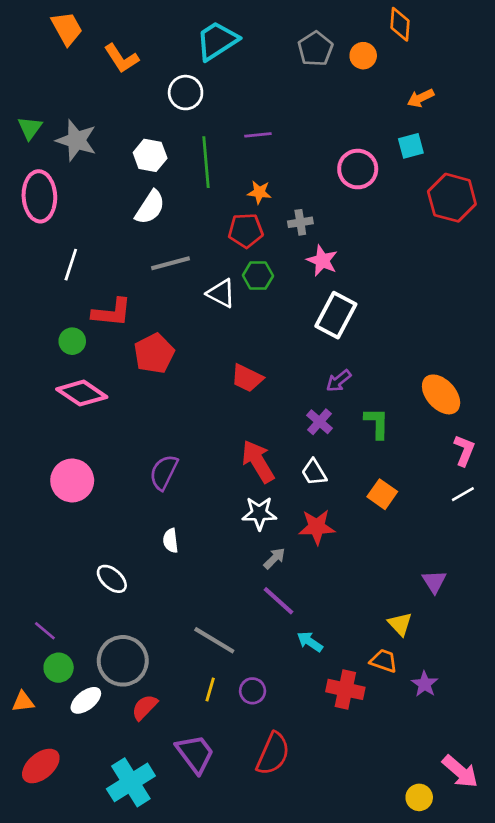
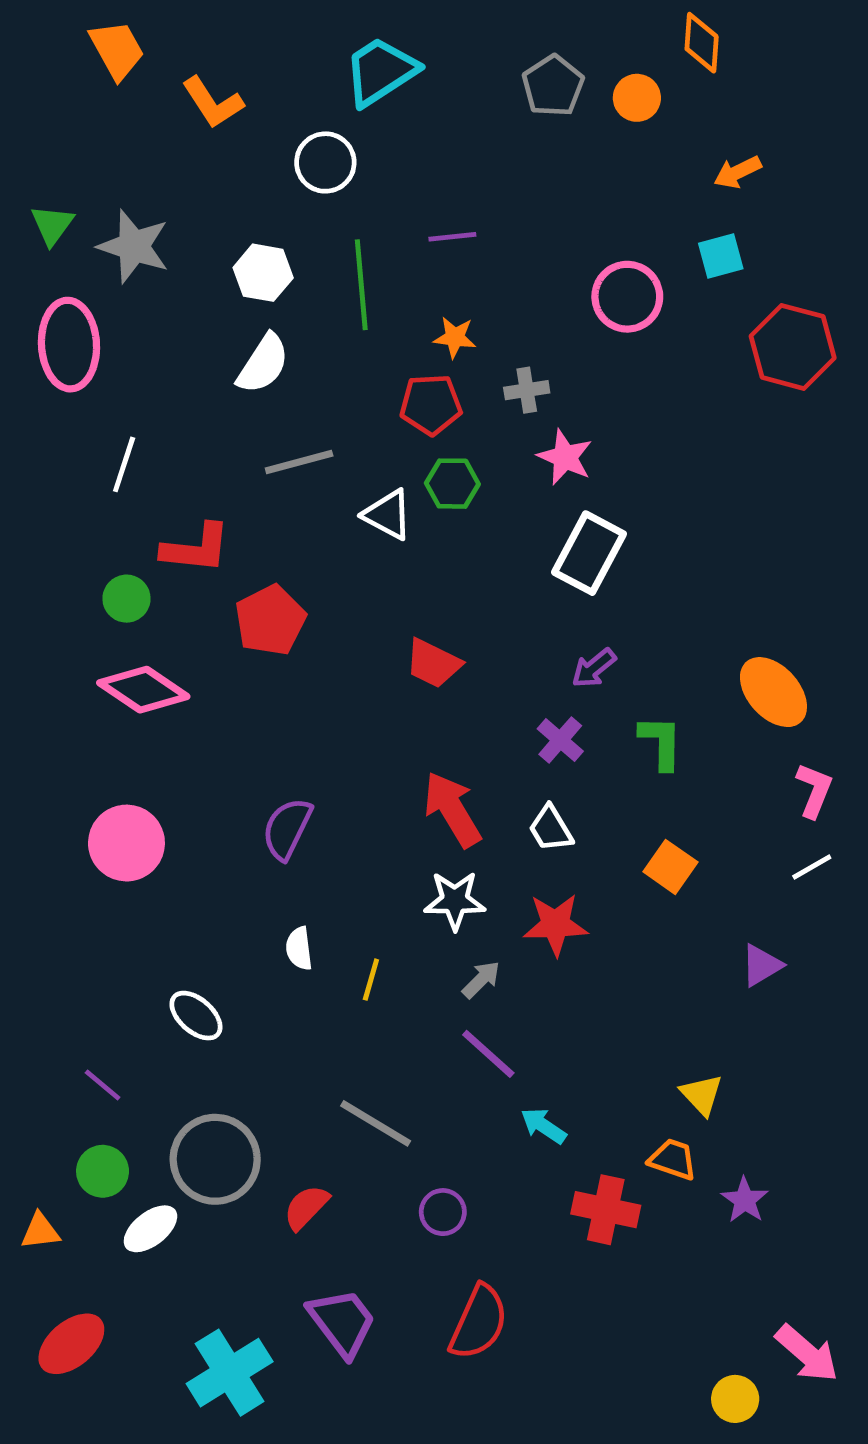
purple triangle: (434, 582) -> (761, 965), moved, turned 32
purple line: (45, 631) -> (103, 1085), moved
yellow line: (210, 689) -> (371, 980), moved
red semicircle: (145, 707) -> (306, 1207), moved

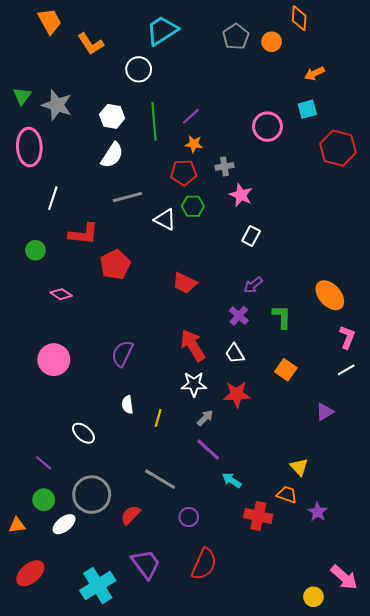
purple line: (452, 237) -> (191, 116), moved, turned -36
white rectangle: (589, 553) -> (251, 236), size x0.6
green circle: (126, 599) -> (35, 250), moved
pink diamond: (143, 690) -> (61, 294), size x0.6

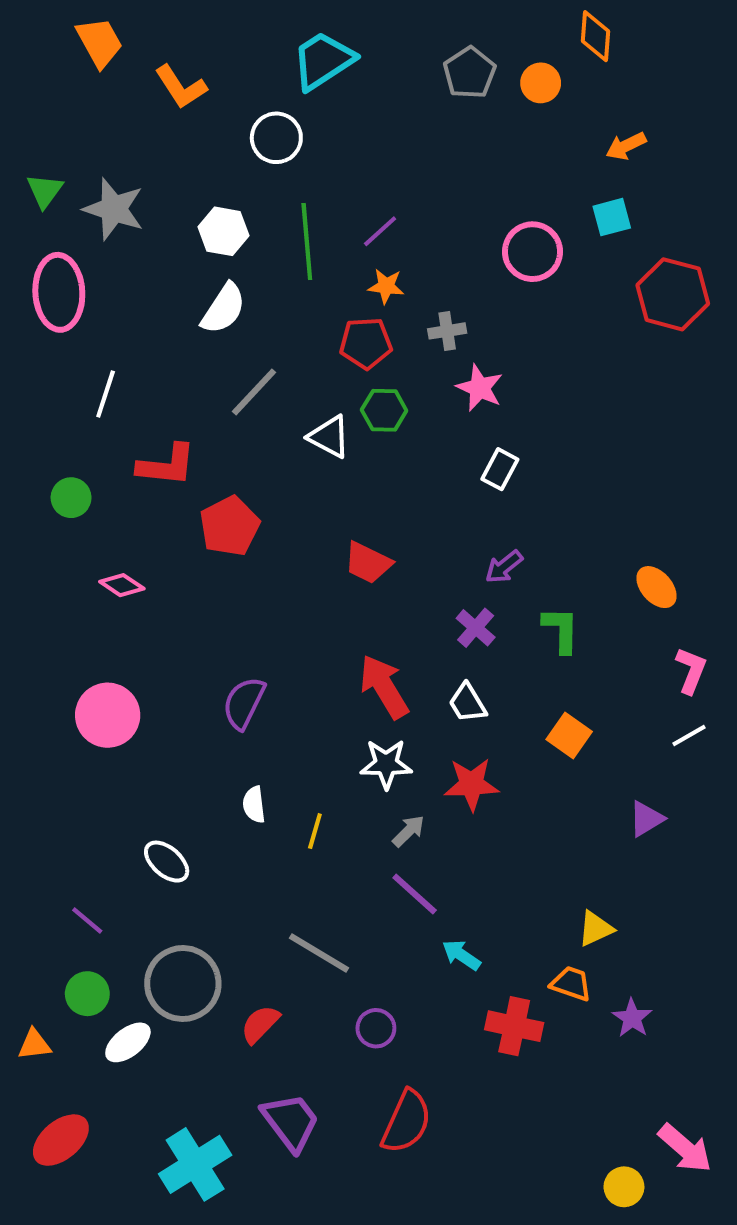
gray line: (127, 197) -> (254, 392), turned -32
orange ellipse: (330, 295) -> (657, 587), size x0.7
yellow triangle: (299, 467) -> (596, 929), turned 48

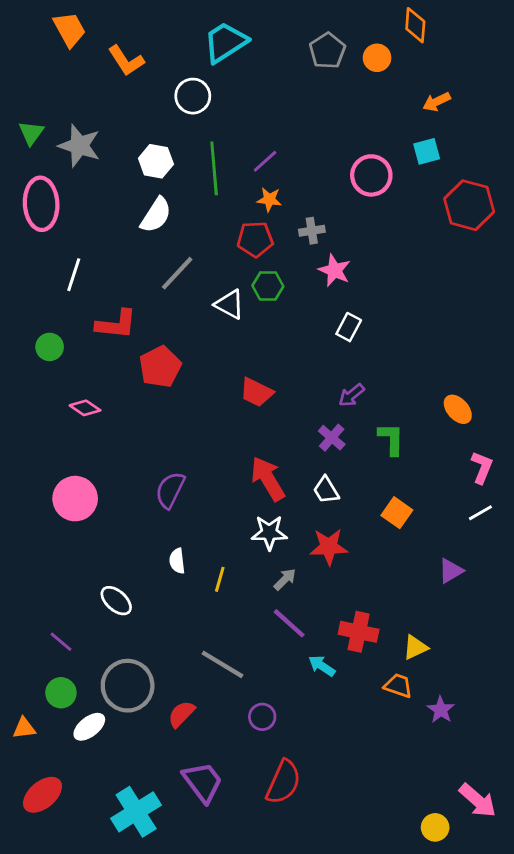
red cross: (514, 1026) -> (359, 632), moved

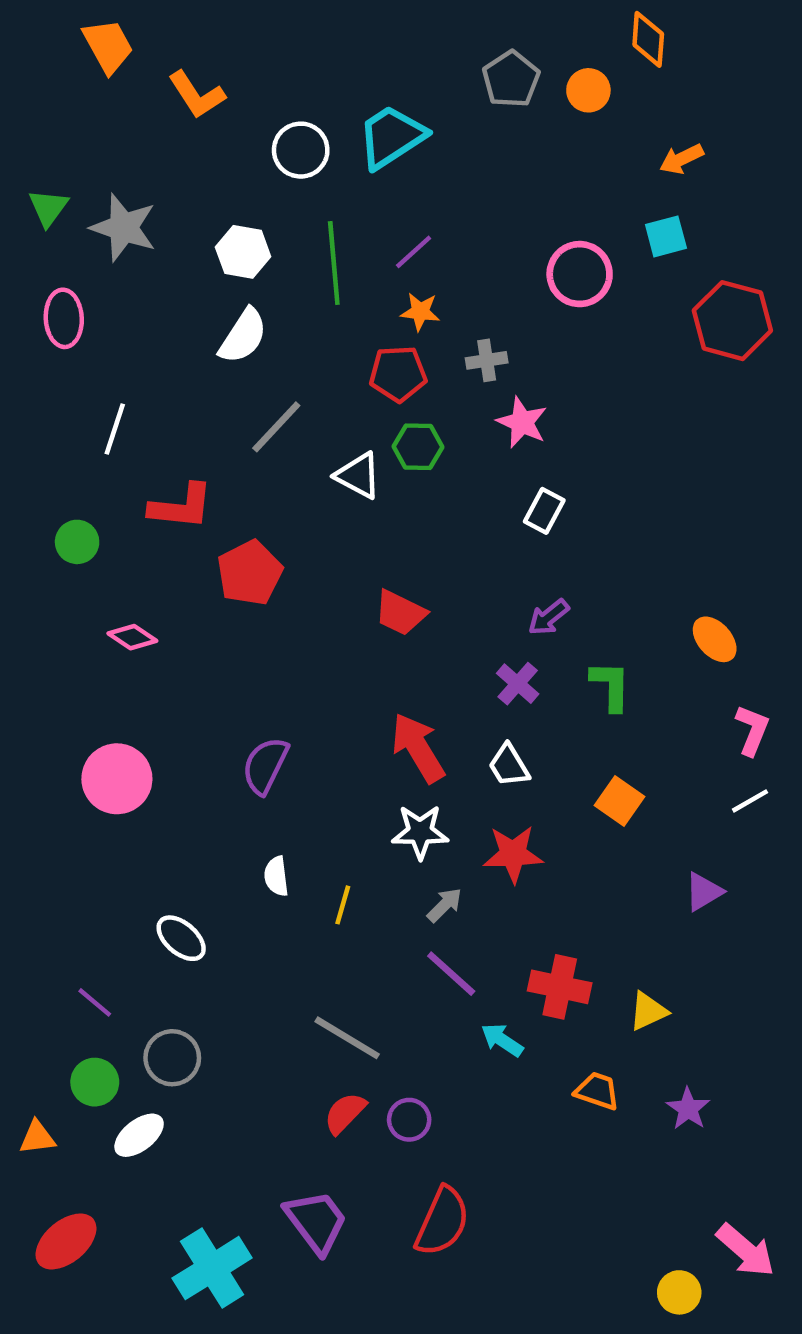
cyan trapezoid: (225, 42) -> (391, 137), moved
pink ellipse: (41, 204) -> (64, 318), size x0.7
gray circle: (128, 686) -> (172, 1058), moved, size x0.7
orange trapezoid: (398, 686) -> (597, 1091), moved
red semicircle: (181, 714) -> (345, 1113), moved

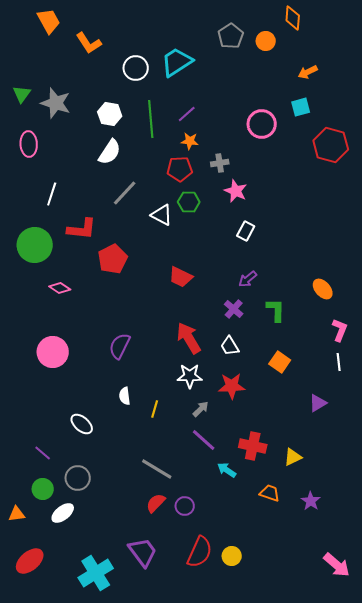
green circle: (77, 542) -> (35, 245), size x1.8
white line: (750, 801) -> (339, 362), turned -66
yellow circle: (679, 1292) -> (232, 556), moved

